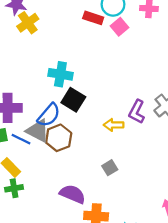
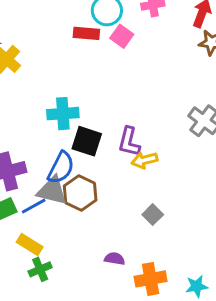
purple L-shape: (137, 112) -> (129, 142), moved
blue line: (21, 139) -> (34, 206), turned -42
purple semicircle: (73, 194) -> (115, 259), size x0.6

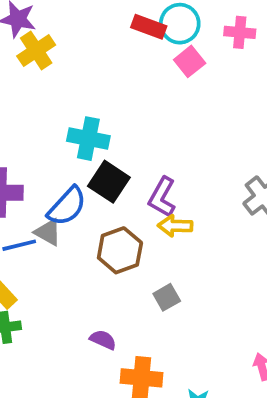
red rectangle: (86, 33) -> (149, 27), moved
gray triangle: (52, 191) -> (48, 232), size x0.7
brown hexagon: (80, 193) -> (120, 250), moved

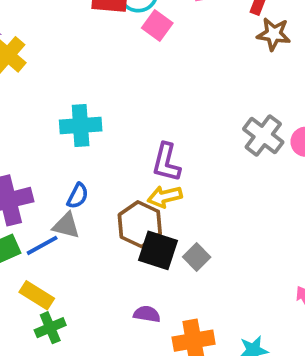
black square: (109, 182) -> (158, 250), moved
blue semicircle: (67, 206) -> (78, 196), size x0.6
yellow arrow: (175, 226) -> (165, 197), moved

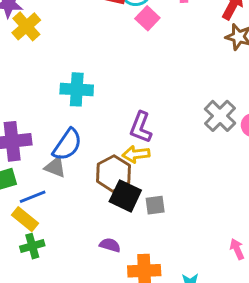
blue semicircle: (78, 196) -> (67, 145), size x1.6
blue line: (42, 245) -> (33, 197), moved
gray square: (197, 257) -> (155, 205), turned 30

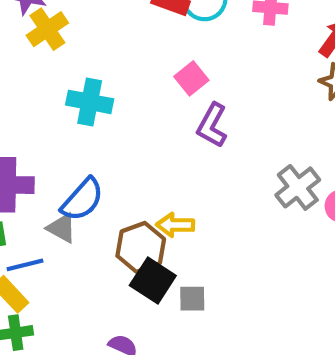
pink square: (147, 18) -> (191, 78), moved
cyan cross: (77, 89) -> (90, 102), moved
purple L-shape: (141, 127) -> (212, 125), moved

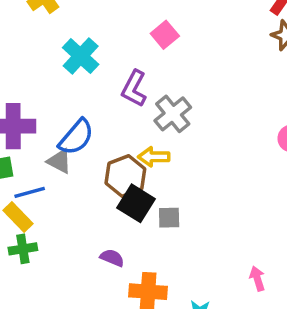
cyan cross: (90, 102) -> (81, 56), turned 33
purple L-shape: (212, 125) -> (134, 88), moved
gray cross: (298, 187) -> (173, 114), moved

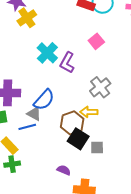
purple L-shape: (134, 88) -> (67, 63), moved
blue line: (30, 192) -> (27, 127), moved

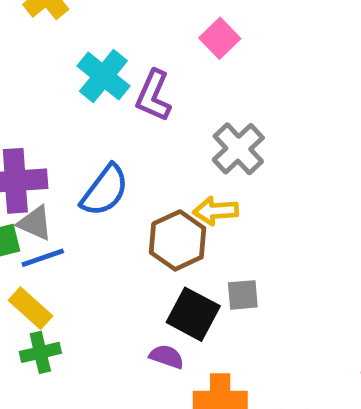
gray triangle: (34, 114) -> (35, 223), moved
blue line: (27, 127) -> (43, 258), moved
black square: (78, 139) -> (193, 314), moved

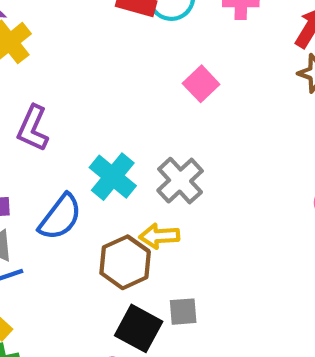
pink square: (220, 38) -> (201, 84), moved
cyan cross: (103, 76) -> (113, 177), moved
purple L-shape: (154, 96) -> (33, 128), moved

